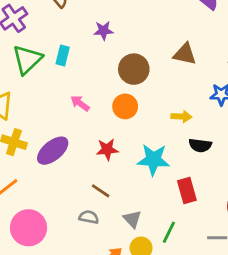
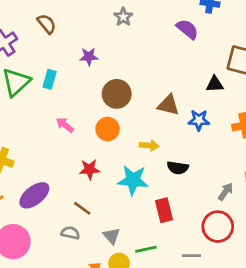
brown triangle: (185, 54) -> (168, 105), moved
yellow arrow: (181, 117) -> (149, 146), moved
purple ellipse: (53, 151) -> (34, 195), moved
green line: (169, 232) -> (146, 249), turned 50

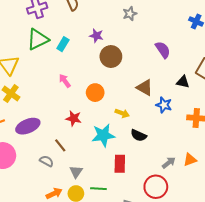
purple semicircle: (187, 29) -> (163, 50), moved
brown circle: (117, 94) -> (111, 57), moved
cyan star: (133, 180) -> (103, 135), turned -30

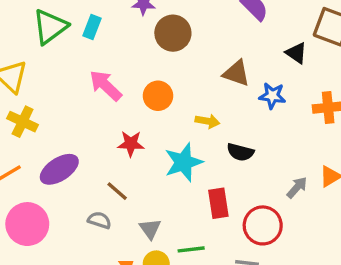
pink arrow: (65, 81) -> (106, 86), size x1.5
black triangle: (183, 82) -> (296, 53), turned 32
red circle: (156, 187) -> (263, 225), moved

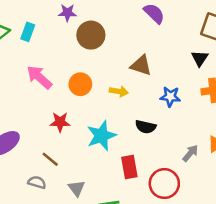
black triangle: (296, 53) -> (200, 58), moved, turned 30
blue star: (272, 96) -> (170, 97), moved
yellow arrow: (207, 121) -> (119, 91), moved

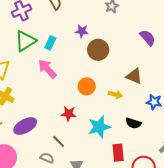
pink arrow: (39, 77) -> (47, 69), moved

